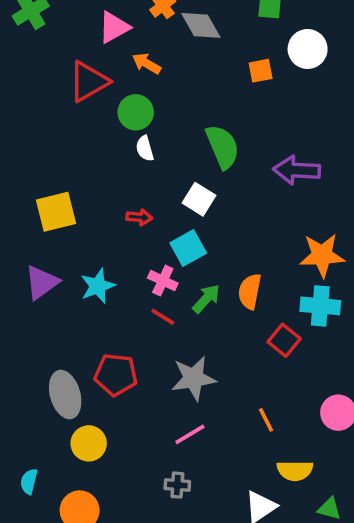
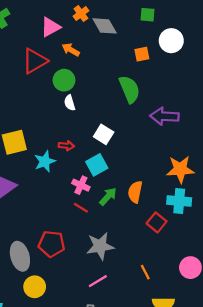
green semicircle: (223, 147) -> (129, 89), moved
cyan star: (98, 286) -> (45, 161), moved

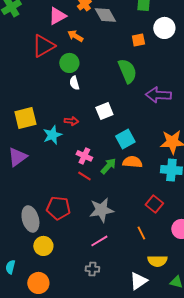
white square: (104, 134) -> (104, 111), turned 36
cyan square: (97, 165) -> (125, 139), moved
orange semicircle: (135, 192) -> (132, 162), turned 84
red square: (157, 222) -> (154, 204), moved

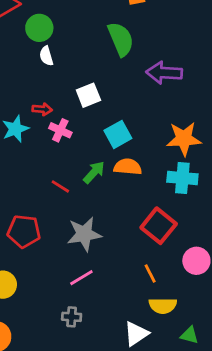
pink cross: (84, 156) -> (60, 130), moved
red square: (154, 204) -> (159, 226), size x1.4
orange line: (141, 233) -> (150, 273), moved

